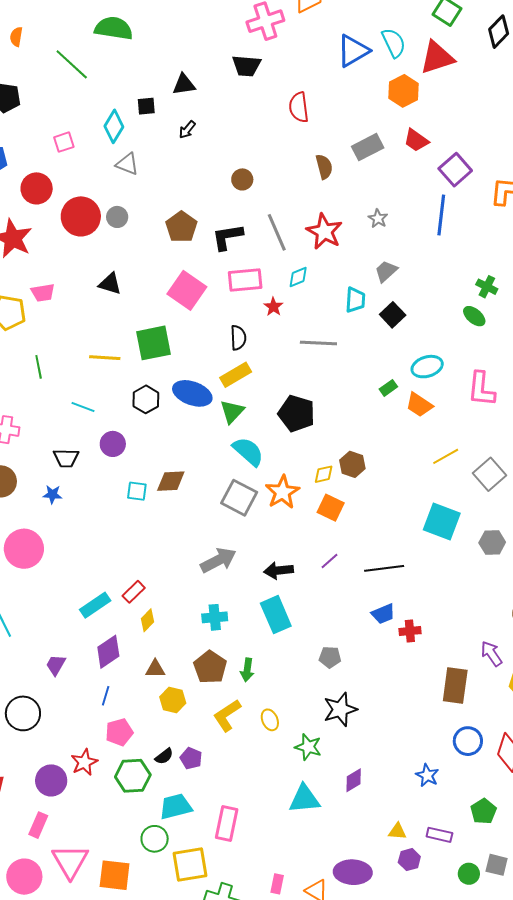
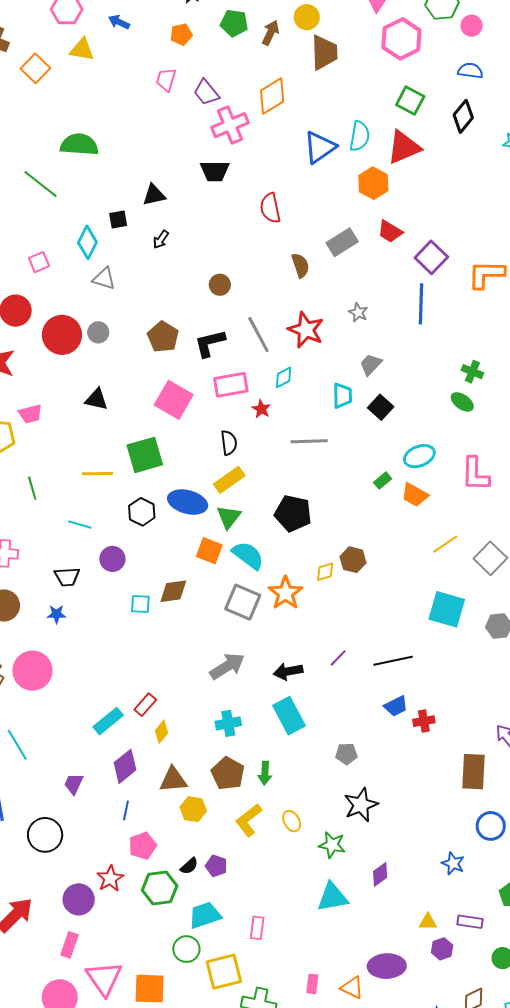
cyan semicircle: (394, 43) -> (360, 136), turned 40
orange square: (331, 508) -> (209, 551), moved
brown triangle: (155, 669) -> (173, 780), size x1.4
pink rectangle: (227, 824) -> (257, 928), size x0.7

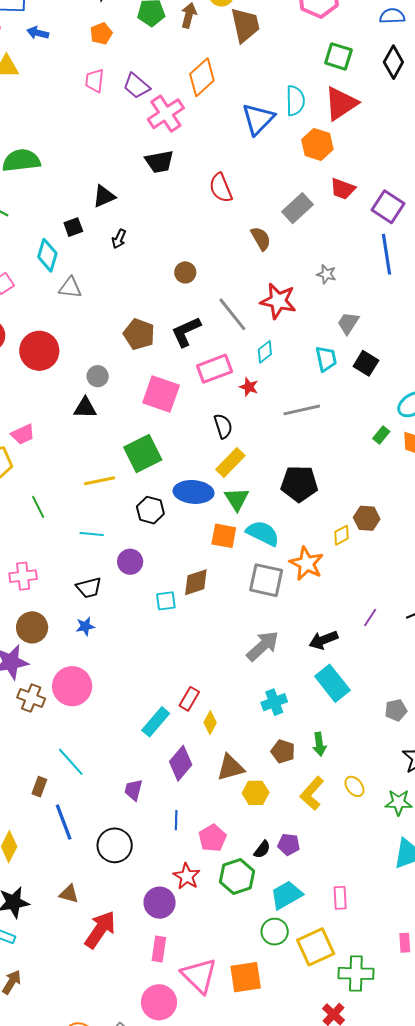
gray circle: (98, 332) -> (98, 376), moved
brown pentagon: (228, 773) -> (283, 751), size x0.7
blue line: (126, 810) -> (176, 820), moved

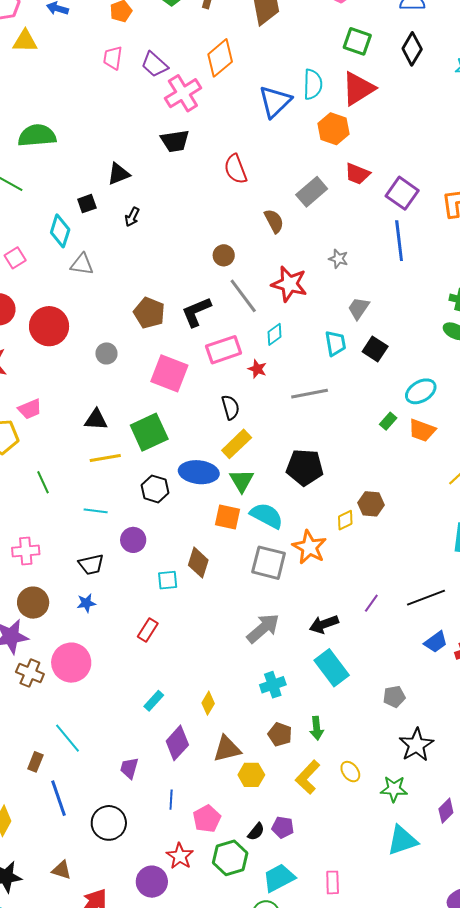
brown circle: (185, 272) -> (224, 255), moved
black triangle: (85, 408) -> (96, 420), moved
brown diamond: (196, 582) -> (198, 563), turned -56
red rectangle: (189, 699) -> (148, 630), moved
cyan rectangle: (156, 722) -> (154, 701), size x0.7

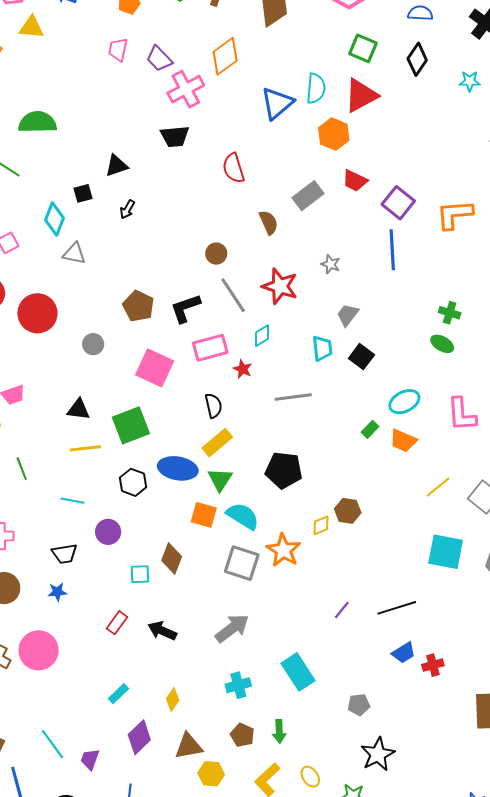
black arrow: (324, 624) -> (162, 631), moved, turned 40
cyan line: (68, 738) -> (52, 744), moved

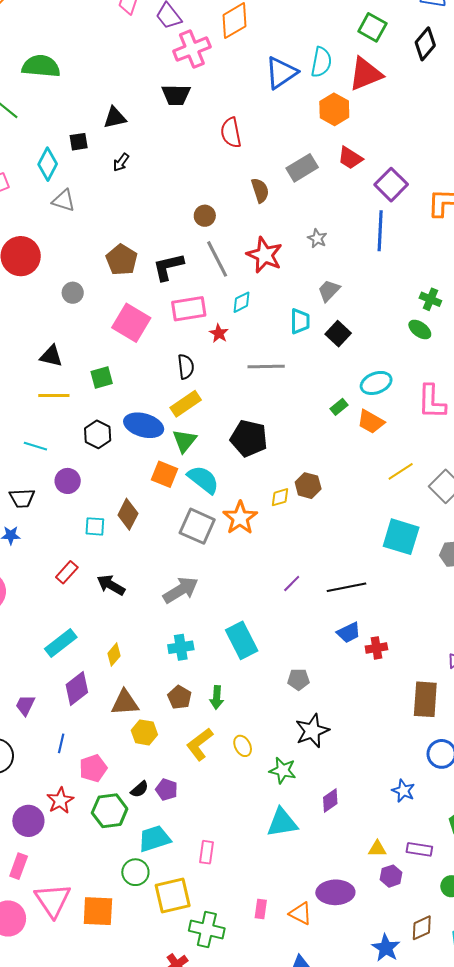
green square: (131, 425) -> (102, 377), size x0.6
cyan rectangle: (118, 694) -> (61, 643), size x1.5

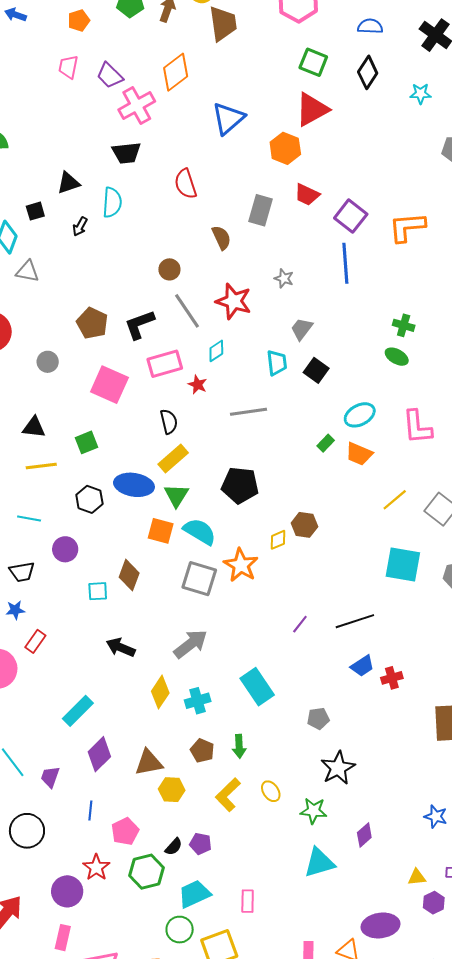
cyan semicircle: (321, 62) -> (112, 202), moved
gray rectangle: (302, 168) -> (260, 210), turned -36
red rectangle: (67, 572) -> (35, 641), moved
yellow diamond: (114, 655) -> (160, 692), moved, size x1.4

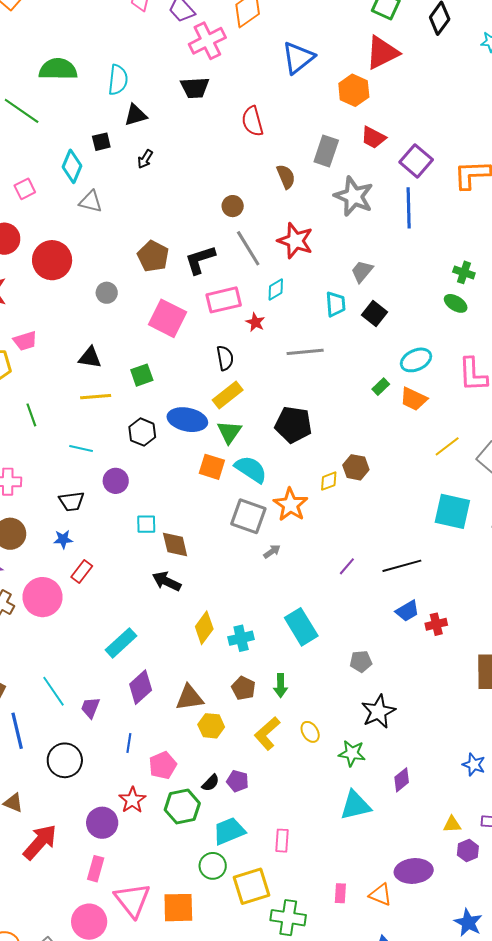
cyan semicircle: (112, 202) -> (118, 80), moved
gray star: (284, 278) -> (354, 196), moved, size x2.0
brown diamond: (129, 575) -> (175, 544), moved, turned -36
gray arrow: (191, 644) -> (272, 551), moved, size x0.5

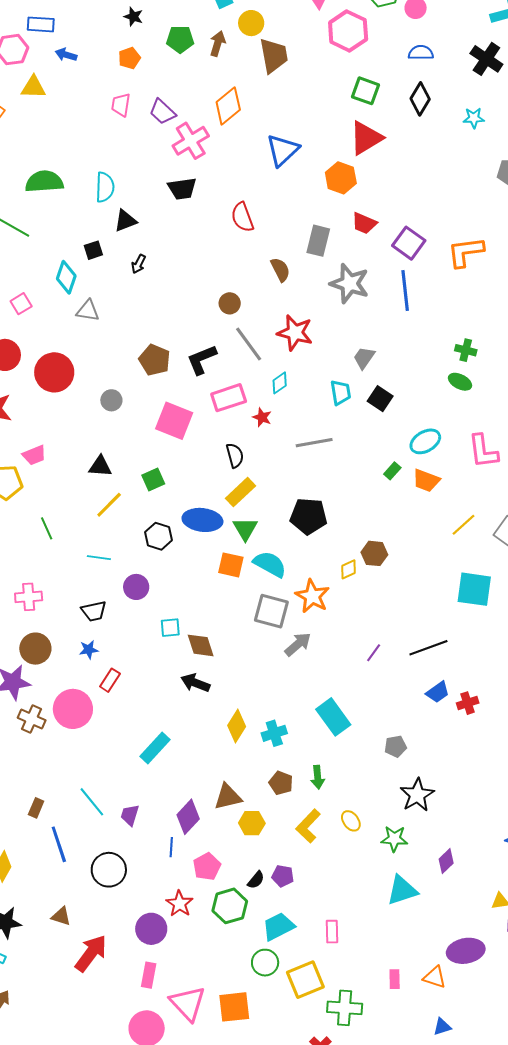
yellow line: (96, 397) -> (109, 505), turned -36
gray arrow: (272, 551) -> (298, 644), size x1.6
purple diamond: (141, 687) -> (188, 817), moved

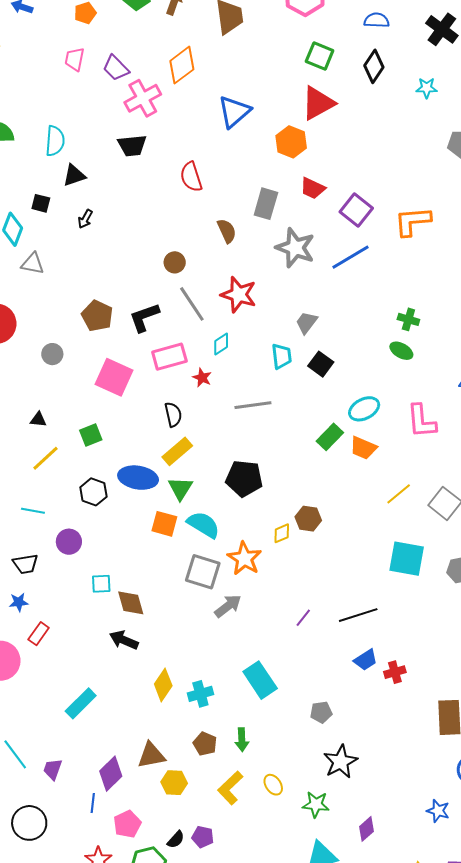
black square: (93, 250) -> (41, 203), turned 30
blue line: (405, 290) -> (351, 257), turned 63
black triangle: (100, 466) -> (38, 420), size x0.7
green rectangle: (392, 471) -> (330, 437), size x1.5

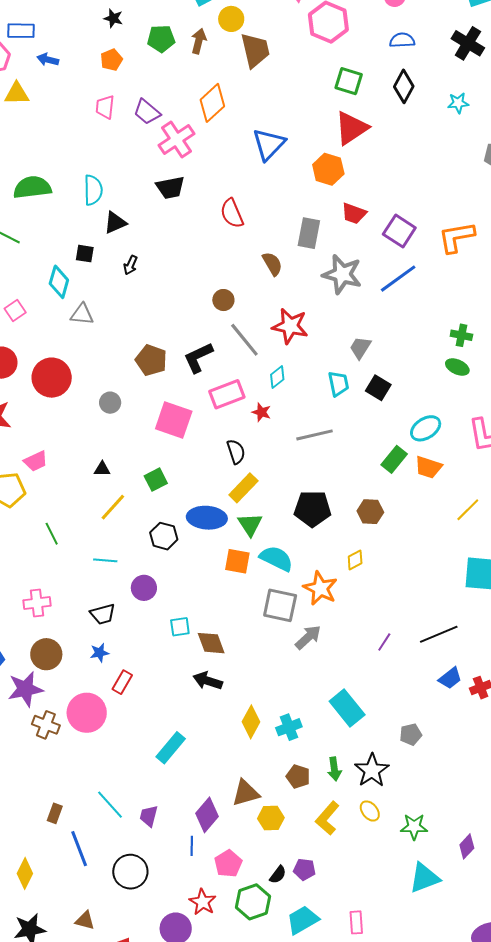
brown hexagon: (308, 519) -> (370, 512), moved
black star: (341, 762) -> (372, 770), moved

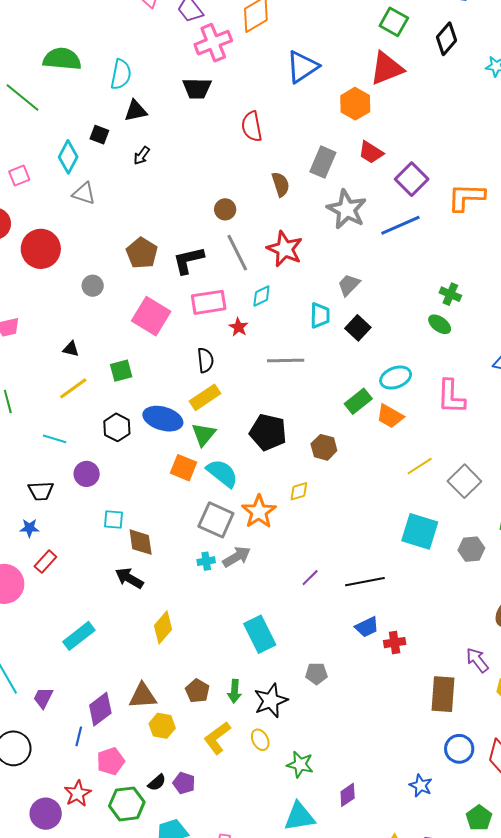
cyan cross: (289, 727) -> (206, 561), moved, size x0.7

